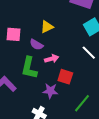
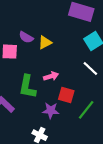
purple semicircle: (36, 45) -> (26, 37), moved
green line: (82, 103) -> (86, 110), moved

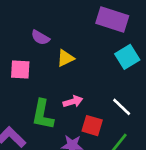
purple semicircle: (26, 37) -> (40, 38), moved
white line: (90, 69) -> (122, 107), moved

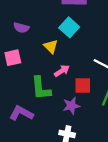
cyan square: (127, 57) -> (69, 27), moved
yellow triangle: (65, 58) -> (51, 47), moved, turned -32

